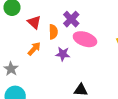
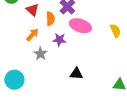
gray star: (11, 69) -> (40, 54), moved

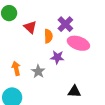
orange arrow: (32, 35) -> (16, 68), moved, turned -56

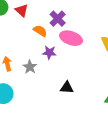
red triangle: (30, 27) -> (22, 10), moved
orange semicircle: (48, 36) -> (40, 31), turned -56

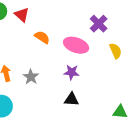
purple cross: (58, 19) -> (99, 24), moved
purple star: (49, 53) -> (72, 72), moved

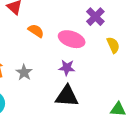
black triangle: (72, 99) -> (67, 96), size x1.5

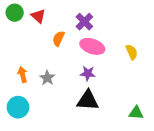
purple cross: (95, 17) -> (84, 22), moved
orange semicircle: (36, 31) -> (59, 39), turned -98

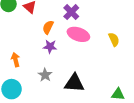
purple star: (88, 73) -> (50, 47), moved
gray star: (47, 78) -> (45, 75), moved

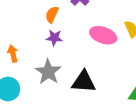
pink ellipse: (78, 34) -> (103, 35), moved
gray star: (45, 75) -> (48, 72), size x1.5

